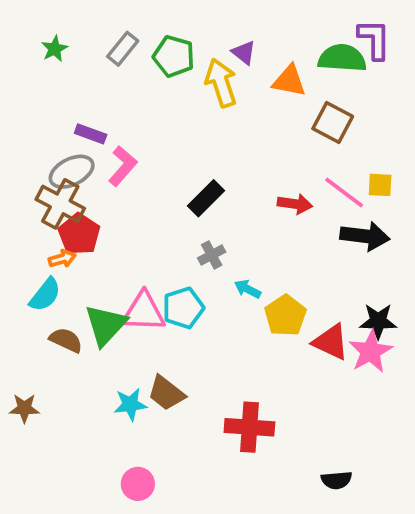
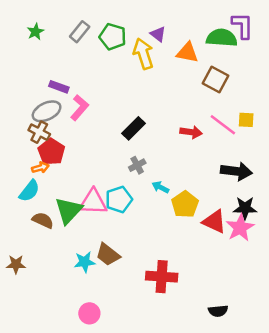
brown cross: (60, 204) -> (39, 132), size x0.7
black arrow: (365, 236) -> (236, 171), moved

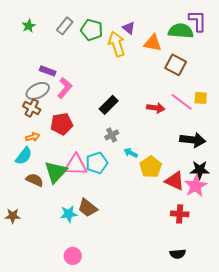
red pentagon: (51, 152) -> (62, 124), moved, turned 30
red cross: (162, 277) -> (180, 214), moved, size x0.7

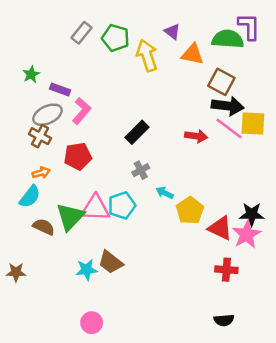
green star: (29, 26) -> (31, 74), moved
purple triangle: (129, 28) -> (172, 32), moved
yellow square: (201, 98) -> (253, 124), size x1.5
black arrow: (193, 140) -> (228, 106), moved

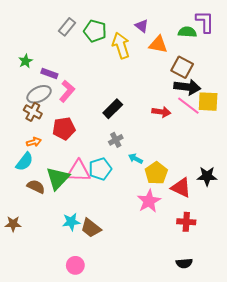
green semicircle: (228, 39) -> (187, 32), size x0.7
pink star: (247, 234) -> (149, 201), moved
brown trapezoid: (111, 262) -> (91, 228), moved

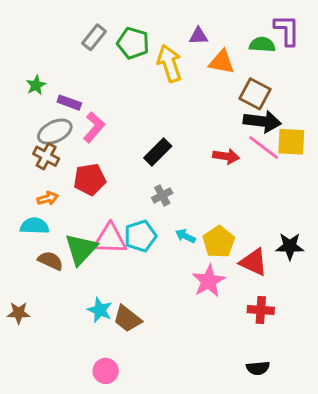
purple triangle: (142, 26) -> (198, 36), turned -40
cyan arrow: (135, 159) -> (185, 236), moved
cyan semicircle: (25, 162) -> (35, 226), turned -126
cyan star: (71, 222) -> (100, 310), turned 30

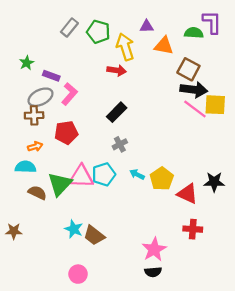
brown cross: (46, 156) -> (34, 115), turned -30
red arrow: (226, 156) -> (117, 70), moved
pink star: (209, 281) -> (154, 249), moved
black semicircle: (258, 368) -> (153, 272), moved

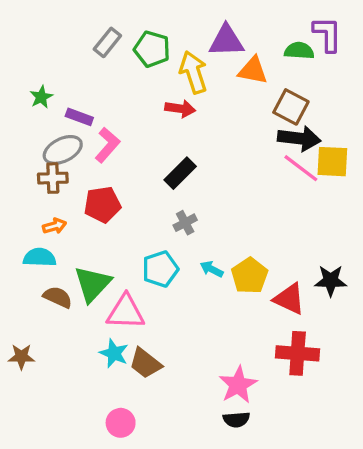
purple triangle: (147, 26) -> (226, 41), size x1.6
pink triangle: (81, 177) -> (126, 312), moved
red cross: (193, 229) -> (298, 353), size x1.4

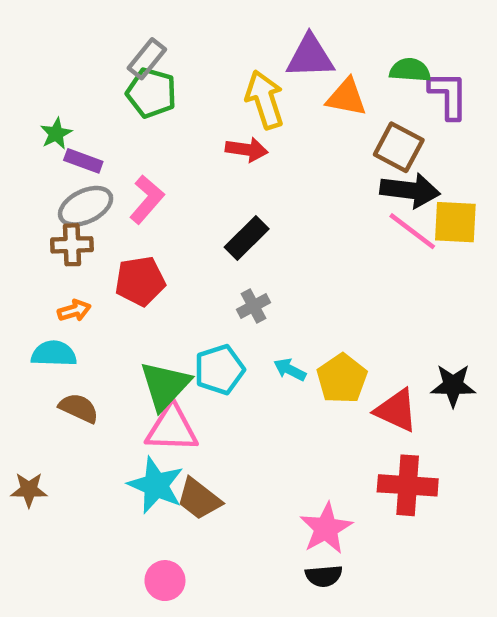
purple L-shape: (327, 34) -> (449, 95), moved
green pentagon: (152, 49) -> (151, 93), moved
purple rectangle: (79, 117) -> (83, 161), moved
green triangle: (92, 284) -> (165, 385), moved
cyan star: (114, 353) -> (156, 485), size x1.4

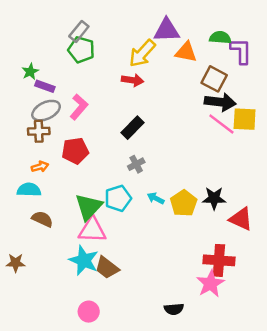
yellow arrow: (265, 100) -> (142, 53), turned -120
black star: (453, 385) -> (214, 198), moved
red triangle: (396, 410) -> (241, 219), moved
pink star: (326, 528) -> (210, 284), moved

